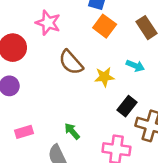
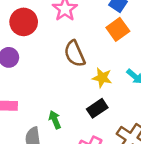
black rectangle: (127, 106) -> (97, 108), moved

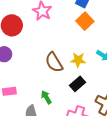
brown semicircle: (75, 54) -> (54, 62), moved

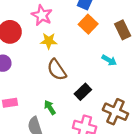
yellow star: (78, 60) -> (49, 41), moved

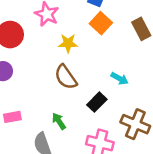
yellow star: (49, 41) -> (68, 43), moved
cyan arrow: (109, 60) -> (120, 79), moved

